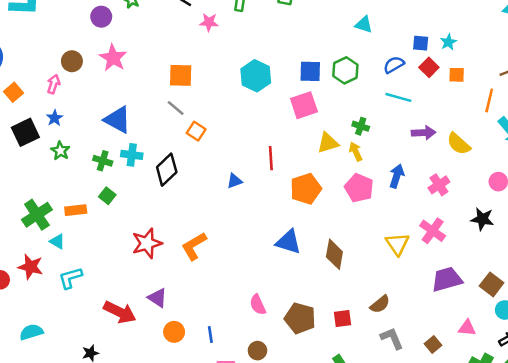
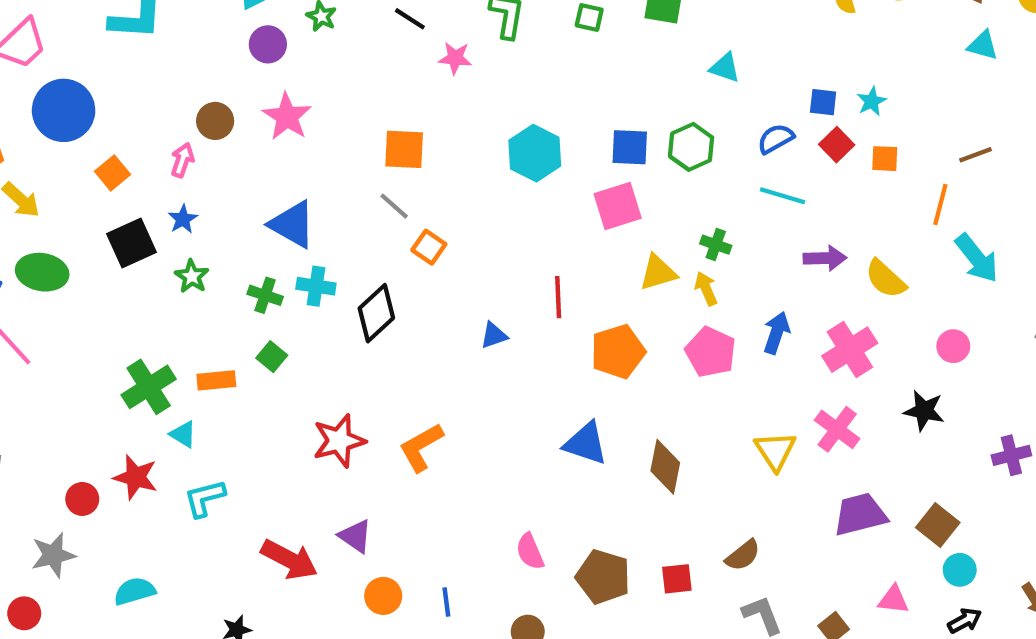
pink cross: (439, 185) -> (850, 350), size x1.4

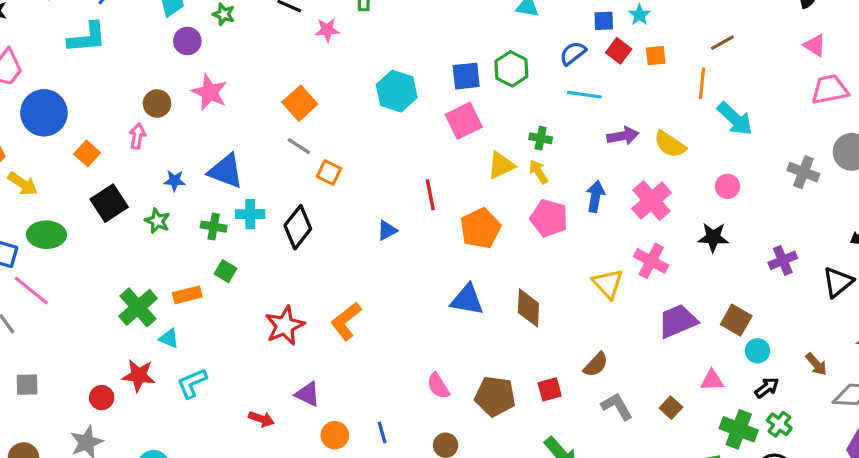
orange square: (404, 149) -> (300, 103), turned -36
blue star: (183, 219) -> (175, 181), moved, turned -30
red arrow: (289, 560) -> (261, 419), size x0.6

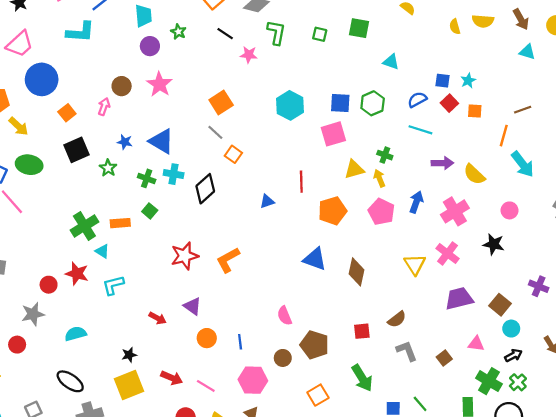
purple cross: (783, 260) -> (539, 286), moved, turned 36
brown pentagon: (495, 396) -> (315, 345), moved

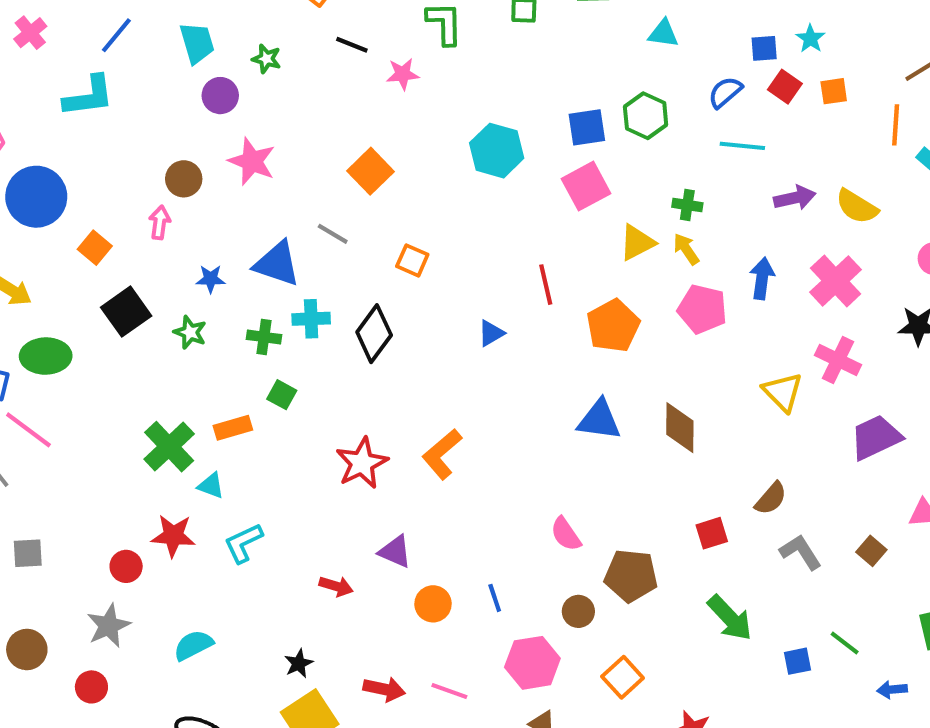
gray line: (215, 132) -> (333, 234), moved
orange square: (318, 395) -> (623, 677), moved

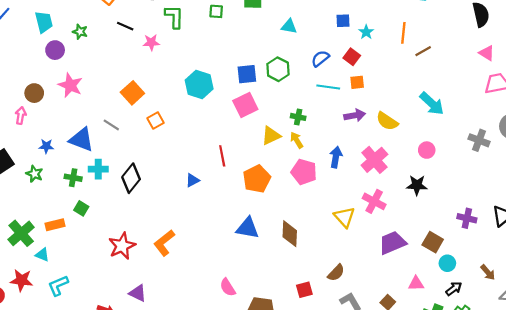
blue square: (764, 48) -> (343, 21), moved
orange square: (834, 91) -> (357, 82), moved
orange line: (896, 125) -> (403, 33), moved
orange square: (412, 260) -> (156, 121), moved, turned 35

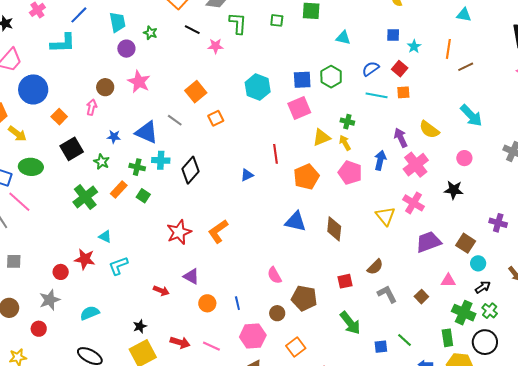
purple arrow: (355, 115) -> (401, 138), moved, turned -108
orange rectangle: (55, 225) -> (119, 189), moved, turned -36
green cross: (21, 233) -> (85, 197), moved

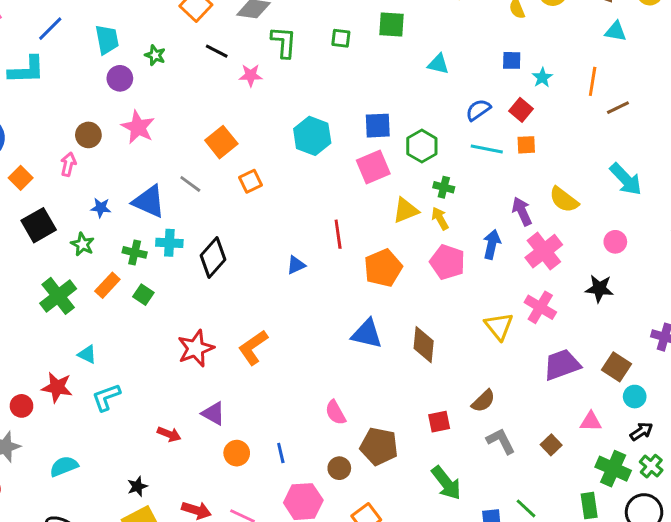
green hexagon: (331, 77) -> (422, 146), moved

